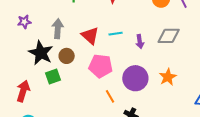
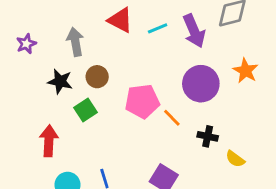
red triangle: (90, 36) -> (120, 20), moved
purple arrow: (140, 41) -> (194, 31), size x1.6
black star: (41, 53) -> (60, 81), size x0.7
pink pentagon: (101, 66) -> (142, 101), moved

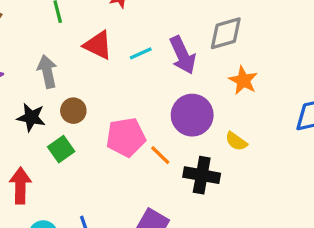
orange star: (246, 71) -> (243, 80), moved
black cross: (208, 136) -> (202, 175), size x1.5
yellow semicircle: (235, 159) -> (236, 141), moved

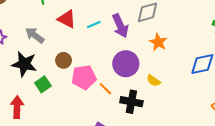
gray arrow: (47, 72) -> (35, 35), turned -42
brown circle: (73, 111) -> (64, 60), moved
black star: (31, 117) -> (24, 64), size x1.4

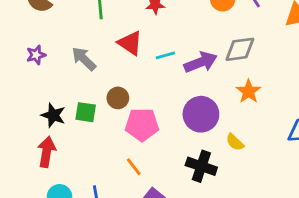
purple arrow: (120, 26) -> (201, 62), turned -95
black star: (24, 64) -> (53, 115), moved, size x0.7
green square: (43, 84) -> (86, 112), moved, turned 35
orange line: (105, 89) -> (134, 167), moved

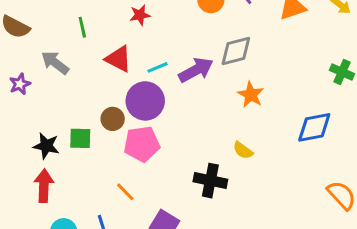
gray arrow: (84, 59) -> (55, 63), moved
purple circle: (201, 114) -> (145, 101), moved
orange line: (134, 167) -> (125, 192), moved

